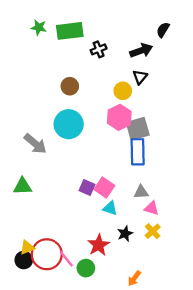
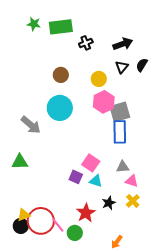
black semicircle: (163, 30) -> (142, 65), moved
yellow circle: (123, 91) -> (99, 79), moved
purple square: (87, 187) -> (76, 177), moved

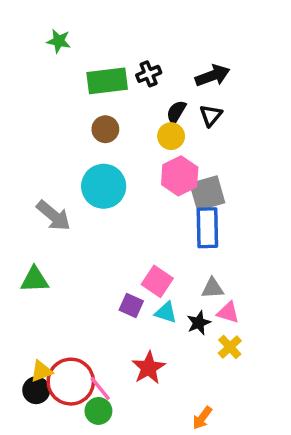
green rectangle: (61, 27) -> (107, 81), moved
black semicircle: (142, 65) -> (176, 112), moved
black star: (109, 203) -> (199, 323), moved
green circle: (75, 233) -> (98, 411), moved

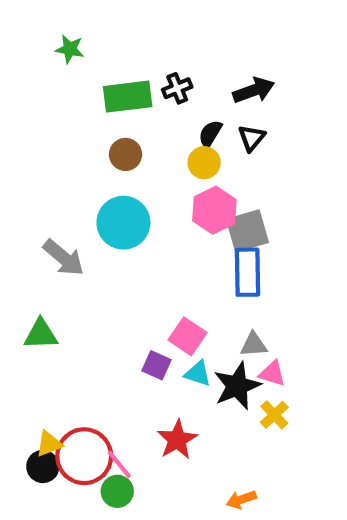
black star: (199, 323) -> (237, 386), size x1.6
orange arrow: (202, 418) -> (241, 500), turned 35

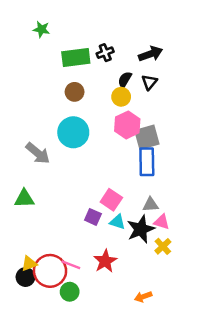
pink line: (119, 464) -> (71, 265), moved, turned -30

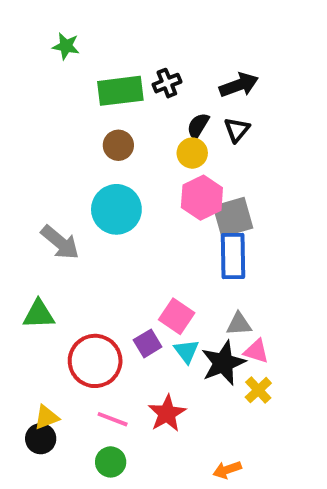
purple square: (93, 217) -> (148, 343), turned 35
cyan triangle: (117, 222) -> (186, 351), turned 35
red circle: (50, 271) -> (95, 361), moved

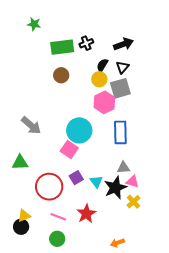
cyan circle: (116, 209) -> (79, 130), moved
gray square: (233, 217) -> (120, 88), moved
pink square: (177, 316) -> (69, 149), moved

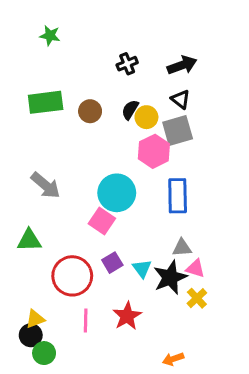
green rectangle: (62, 47) -> (46, 102), moved
black semicircle: (102, 65) -> (130, 110), moved
black triangle: (122, 67) -> (181, 99), turned -32
pink line: (58, 217) -> (86, 320), turned 70
green circle: (57, 239) -> (44, 353), moved

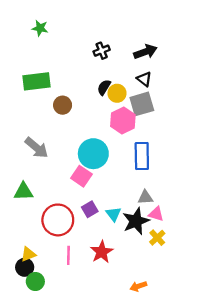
brown circle: (90, 111) -> (63, 105), moved

